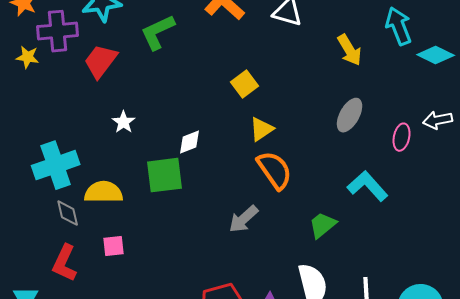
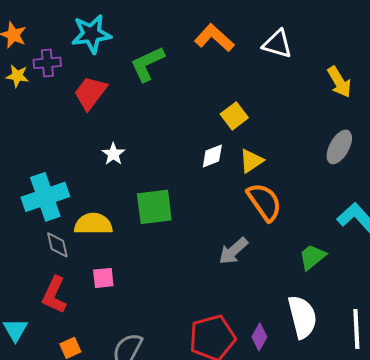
purple cross: (58, 31) -> (47, 63), size x0.7
yellow star: (28, 57) -> (17, 76), moved
white diamond: (190, 142) -> (212, 156), moved

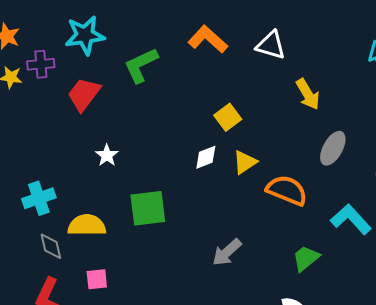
yellow arrow: (339, 82) -> (308, 94), moved
cyan cross: (45, 197) -> (39, 198), size x0.7
orange semicircle: (264, 202) -> (287, 190), moved, turned -33

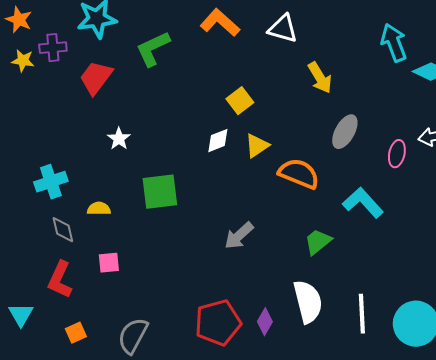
yellow semicircle: (87, 225) -> (99, 209), size x0.6

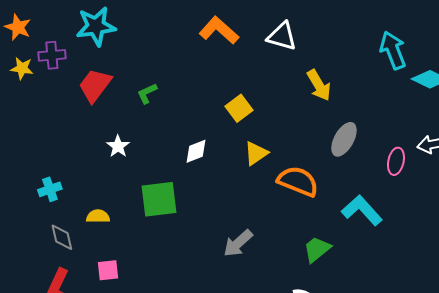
green L-shape: (153, 49) -> (147, 93), moved, size x0.6
white diamond: (218, 141) -> (196, 151), moved
cyan cross: (51, 182) -> (50, 189), size x0.7

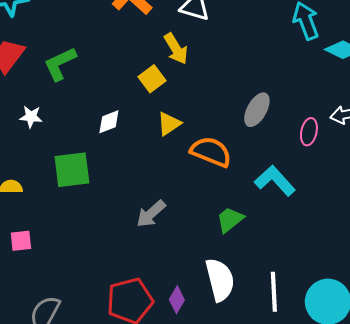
yellow arrow: (319, 85) -> (176, 49), moved
green L-shape: (147, 93) -> (60, 64), size x1.6
white star: (118, 146) -> (31, 117), turned -30

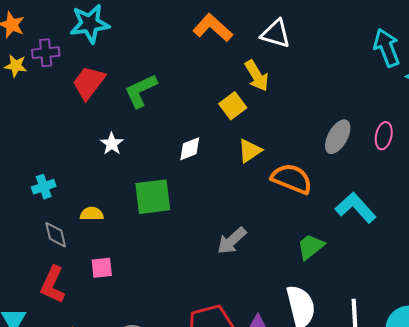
white star: (31, 117) -> (112, 144), turned 30
pink ellipse: (309, 132) -> (384, 136), moved

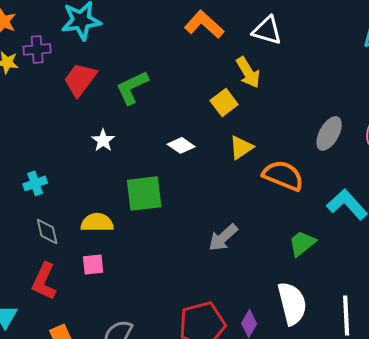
white diamond: (190, 149) -> (181, 145), turned 56
yellow semicircle: (92, 214) -> (97, 222), moved, size x1.4

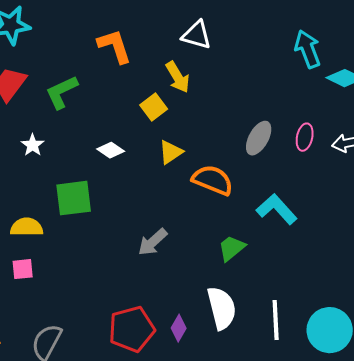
orange L-shape: (204, 24) -> (115, 46), moved, turned 30

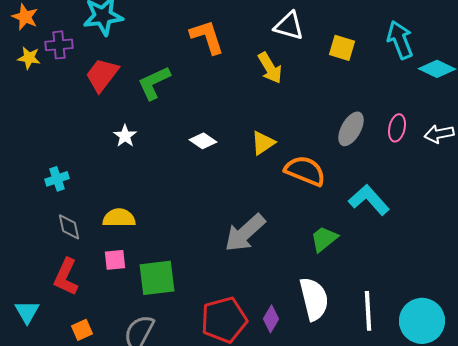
yellow square: (154, 107) -> (342, 48), moved, turned -36
green square: (74, 198) -> (157, 278), moved
gray arrow: (153, 242) -> (245, 233), size x1.4

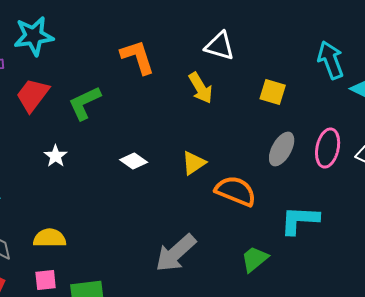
yellow square: (342, 48) -> (273, 92), moved
pink ellipse: (397, 128) -> (328, 148), size x1.4
cyan L-shape: (369, 200) -> (300, 220), turned -45

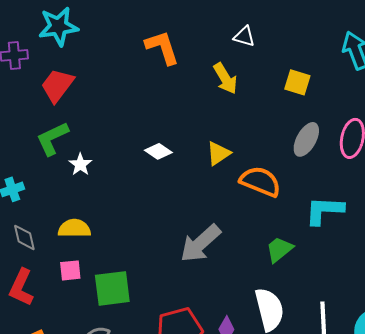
white triangle: (220, 46) -> (244, 36), size x0.7
green L-shape: (85, 103) -> (52, 138), moved
white star: (56, 156) -> (80, 164), moved

